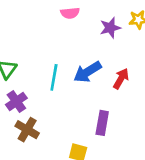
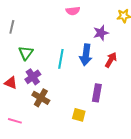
purple star: (110, 28) -> (101, 33), moved
blue arrow: (87, 72) -> (86, 55), turned -50

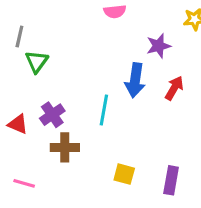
green triangle: (26, 53) -> (37, 62), moved
cyan line: (61, 59) -> (104, 110), moved
purple rectangle: (97, 93) -> (171, 180), moved
brown cross: (41, 98) -> (65, 147), turned -30

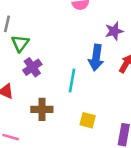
purple cross: (52, 115) -> (32, 67), moved
yellow square: (124, 174) -> (88, 120), moved

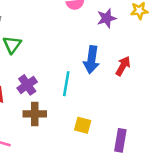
purple star: (114, 31) -> (107, 18), moved
purple cross: (32, 67) -> (27, 85), moved

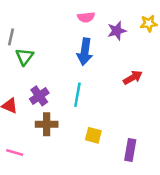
blue arrow: (91, 60) -> (85, 52), moved
red arrow: (123, 66) -> (133, 77), turned 30

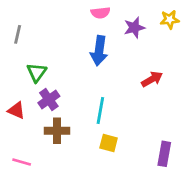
green triangle: (25, 57) -> (37, 72), moved
cyan line: (77, 95) -> (100, 110), moved
purple rectangle: (130, 150) -> (164, 154), moved

